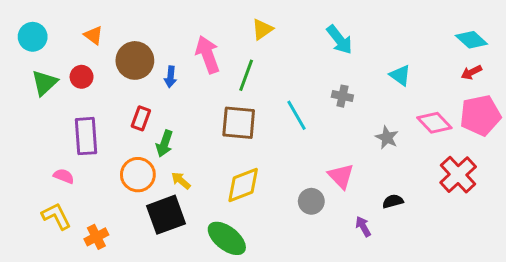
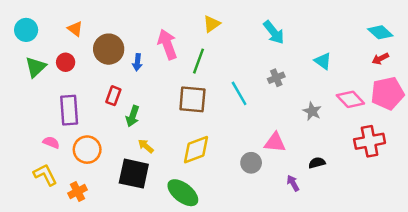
gray cross: (342, 96) -> (276, 78), turned -35
orange circle: (138, 175) -> (87, 150), moved
red cross: (458, 175) -> (370, 141), turned 32
pink triangle: (341, 176) -> (275, 142), turned -40
black square: (166, 215) -> (134, 174), turned 32

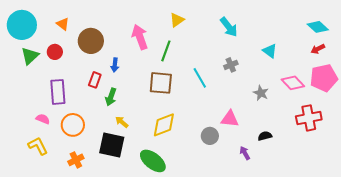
cyan circle: (26, 30) -> (22, 25), size x1.5
blue arrow: (137, 62) -> (115, 65), moved
orange cross: (78, 191) -> (76, 160), moved

